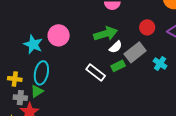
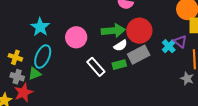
red circle: (147, 27) -> (139, 31), moved, size x1.6
pink circle: (59, 35) -> (76, 37), moved
cyan cross: (160, 64) -> (169, 46), moved

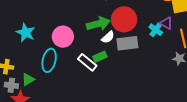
gray rectangle: (139, 55) -> (127, 43), turned 30
cyan ellipse: (43, 57) -> (49, 60), moved
green rectangle: (119, 65) -> (100, 57), moved

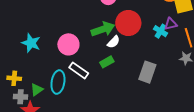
purple triangle: (166, 23) -> (171, 24), turned -40
gray rectangle: (127, 43) -> (147, 72), moved, turned -60
cyan ellipse: (49, 60) -> (58, 82), moved
white rectangle: (87, 62) -> (79, 70), moved

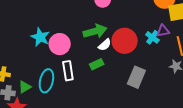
red circle: (128, 23) -> (125, 41), moved
cyan star: (31, 43) -> (40, 37), moved
white rectangle: (79, 70) -> (68, 71), turned 42

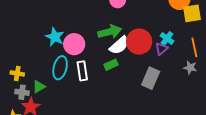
purple triangle: (163, 31) -> (161, 49), moved, turned -32
white semicircle: (105, 45) -> (119, 45), size x1.5
cyan ellipse: (46, 81) -> (60, 68), moved

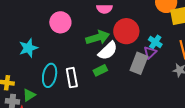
cyan star: (55, 37) -> (28, 48), moved, turned 30
red circle: (139, 42) -> (126, 31), moved
pink circle: (74, 44) -> (60, 22), moved
gray rectangle: (151, 78) -> (139, 63), moved

